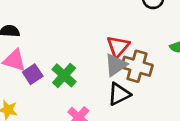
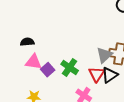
red triangle: (118, 47) -> (97, 74), moved

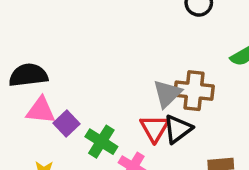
black semicircle: (27, 42) -> (28, 75), size x1.5
green cross: (70, 67) -> (101, 142), moved

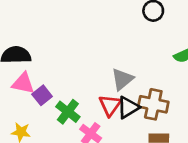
brown cross: (194, 91) -> (153, 104), moved

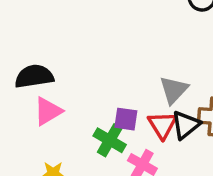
pink triangle: (23, 83) -> (48, 111), turned -35
purple square: (42, 95) -> (126, 119), moved, turned -36

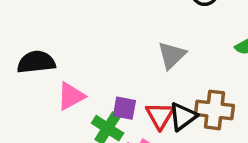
gray triangle: (174, 90) -> (172, 55), moved
pink triangle: (48, 111) -> (71, 96), moved

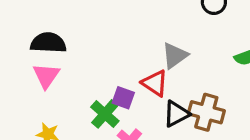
pink triangle: (71, 96) -> (46, 76), moved, turned -36
red triangle: (160, 116) -> (155, 83), moved, turned -36

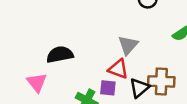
black semicircle: (48, 43) -> (60, 55), moved
purple square: (123, 98) -> (108, 88), moved

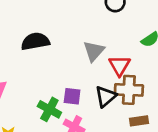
black semicircle: (60, 55) -> (35, 41), moved
red triangle: (118, 69) -> (120, 66), moved, turned 40

